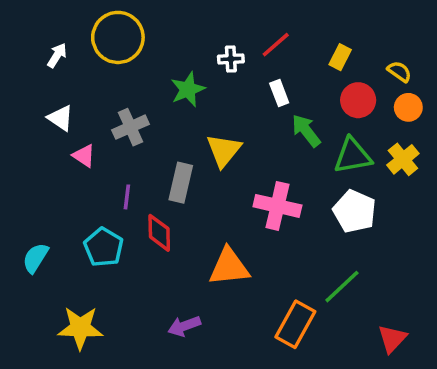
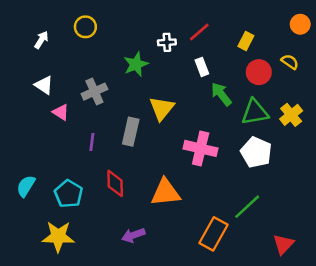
yellow circle: (118, 37) -> (85, 27), size x0.6
yellow semicircle: (399, 72) -> (290, 62), moved
orange circle: (408, 107) -> (300, 24), moved
red diamond: (159, 233) -> (115, 183), moved
cyan pentagon: (104, 247) -> (69, 194), moved

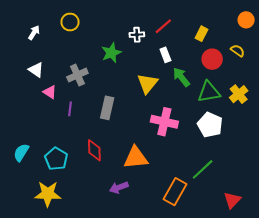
yellow triangle: (162, 108) -> (147, 84), moved
purple line: (92, 142) -> (70, 109), moved
purple arrow: (133, 235) -> (119, 187), moved

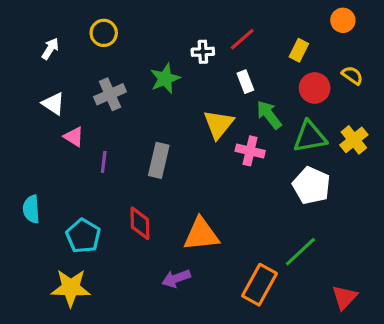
orange circle: (246, 20) -> (343, 20), moved
gray cross: (77, 75) -> (110, 94), moved
pink cross: (164, 122) -> (250, 151), moved, size x0.7
cyan semicircle: (21, 152) -> (31, 209), moved, turned -36

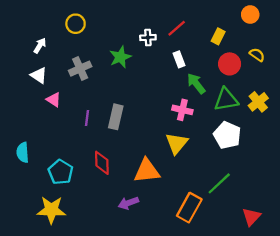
white arrow: (50, 49) -> (40, 46), moved
yellow triangle: (219, 124) -> (177, 143), moved
purple line: (104, 162) -> (87, 118), moved

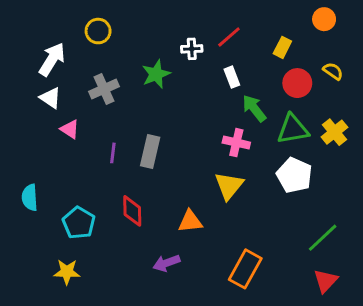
white arrow: (40, 46) -> (52, 59), size x1.6
orange triangle: (147, 171) -> (190, 221), size x0.7
green line: (219, 183) -> (323, 238), moved
yellow star: (51, 210) -> (67, 272), size x0.7

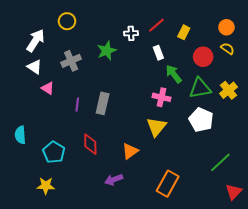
orange circle: (324, 19) -> (226, 27), moved
yellow rectangle: (282, 47) -> (184, 32), moved
orange triangle: (190, 221) -> (130, 151), turned -30
red triangle: (326, 281) -> (234, 192), moved

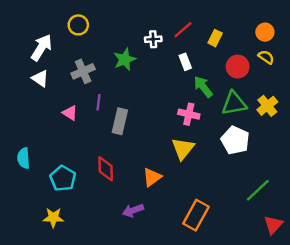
pink triangle: (48, 88) -> (70, 113), moved
purple line: (77, 104) -> (99, 102), moved

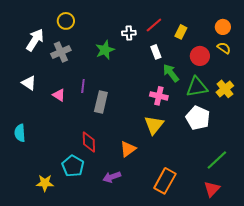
gray cross: (83, 71) -> (61, 52), moved
white triangle: (40, 78) -> (29, 83), moved
cyan pentagon: (63, 178) -> (73, 166), moved
red triangle: (273, 225) -> (212, 189), moved

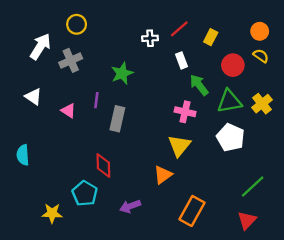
green star: (105, 50) -> (122, 73), moved
orange triangle: (128, 149) -> (163, 175), moved

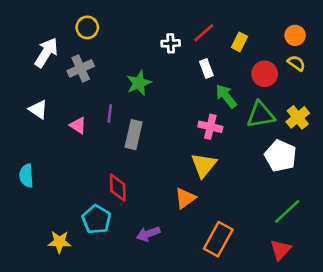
white pentagon: (231, 137) -> (280, 156), moved

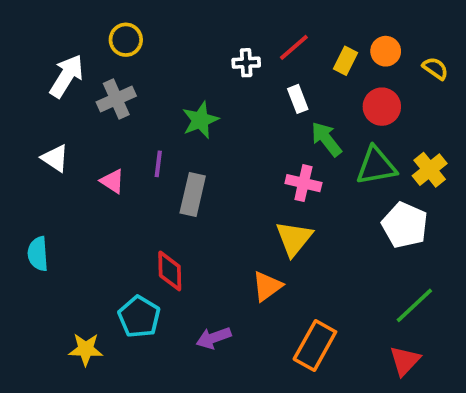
orange circle: (295, 35) -> (386, 51), moved
yellow semicircle: (296, 63) -> (435, 68), moved

